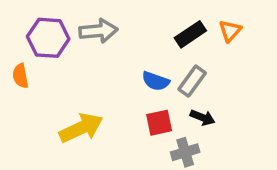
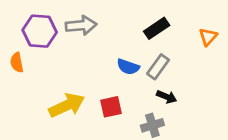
orange triangle: (230, 31) -> (208, 37), moved
red square: (159, 123) -> (111, 107), moved

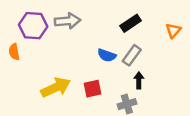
black arrow: (167, 97) -> (139, 80), turned -112

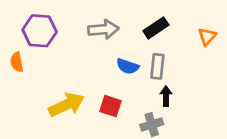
gray arrow: (68, 21) -> (103, 29), moved
gray rectangle: (132, 55) -> (157, 66), turned -30
red square: (93, 89) -> (111, 106), turned 30

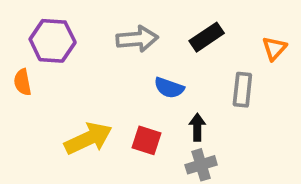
gray rectangle: (157, 66) -> (242, 90), moved
black arrow: (166, 96) -> (197, 127), moved

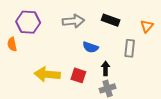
black rectangle: (207, 37) -> (111, 20), turned 54
yellow arrow: (88, 139) -> (47, 74), turned -150

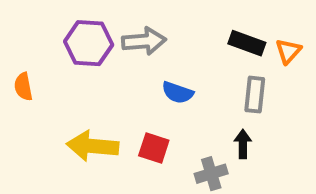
black rectangle: (111, 20) -> (247, 43), moved
purple hexagon: (28, 22) -> (89, 43), moved
black arrow: (106, 68) -> (243, 144), moved

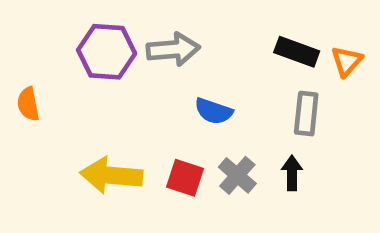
gray cross: (211, 174) -> (237, 175), moved, turned -32

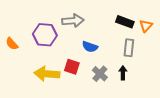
purple hexagon: (107, 52) -> (45, 35), moved
orange semicircle: (28, 104) -> (12, 44), turned -32
red square: (185, 178) -> (72, 67), moved

